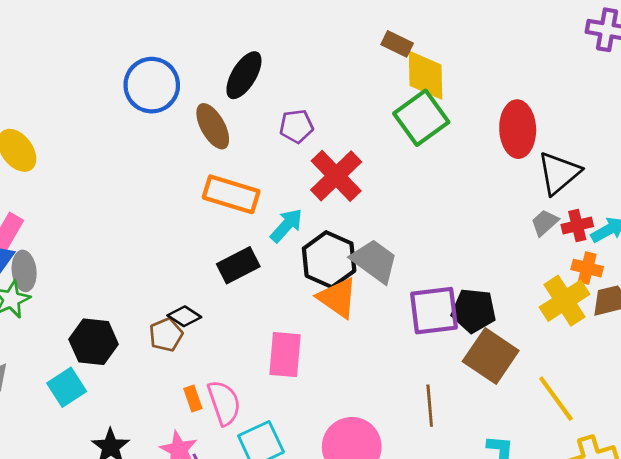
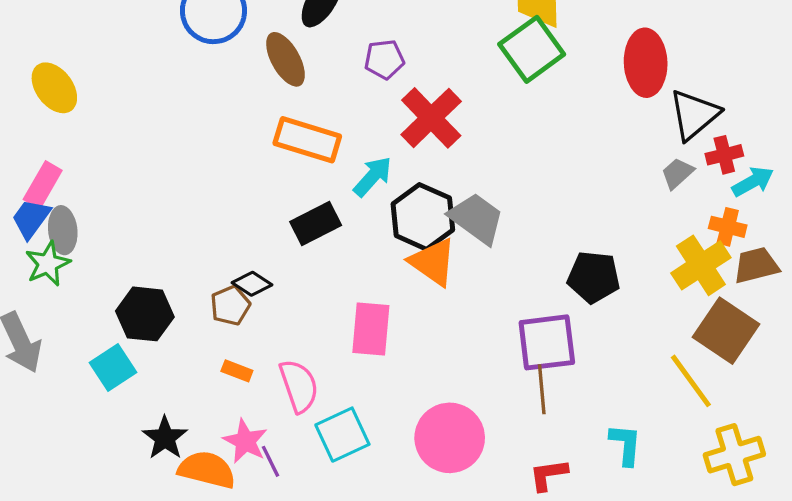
red cross: (577, 226) -> (724, 155), moved
purple square: (434, 311) -> (547, 342), moved
brown square: (491, 356) -> (726, 331), moved
orange rectangle: (193, 399) -> (237, 371), moved, turned -50

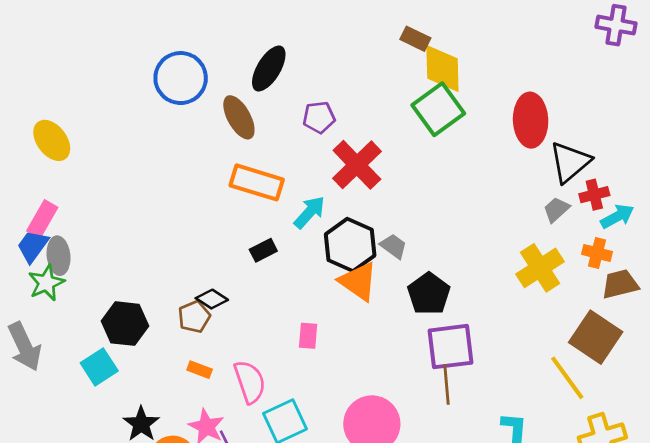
gray trapezoid: (476, 218) -> (394, 246), size x0.6
black rectangle: (316, 223) -> (263, 250), size x0.7
yellow cross: (701, 265) -> (540, 268), moved
black pentagon: (594, 277) -> (429, 294), moved, turned 30
pink rectangle: (371, 329) -> (308, 336), size x0.6

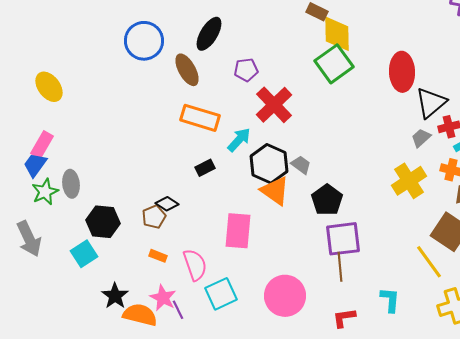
gray ellipse: (59, 256) -> (71, 184), moved
pink rectangle: (308, 336) -> (238, 231), size x1.8

